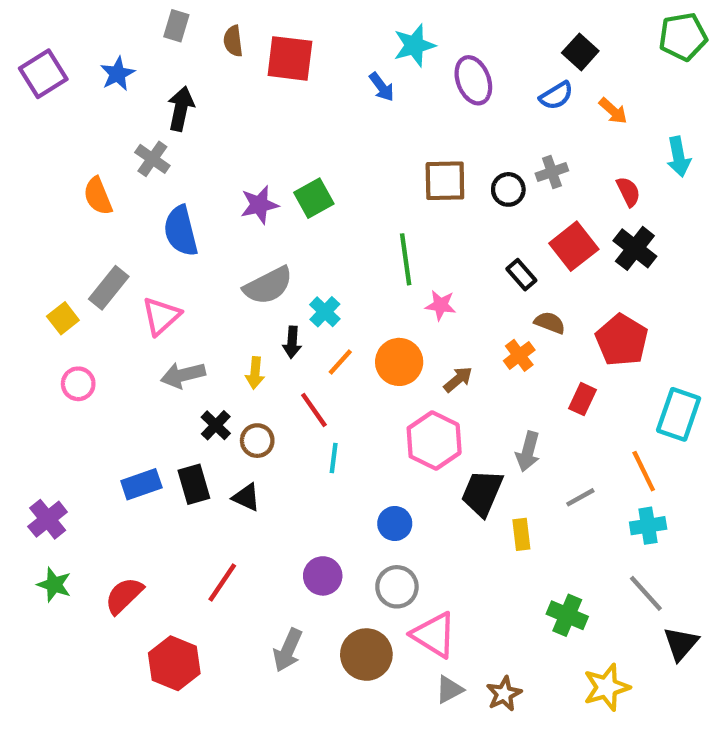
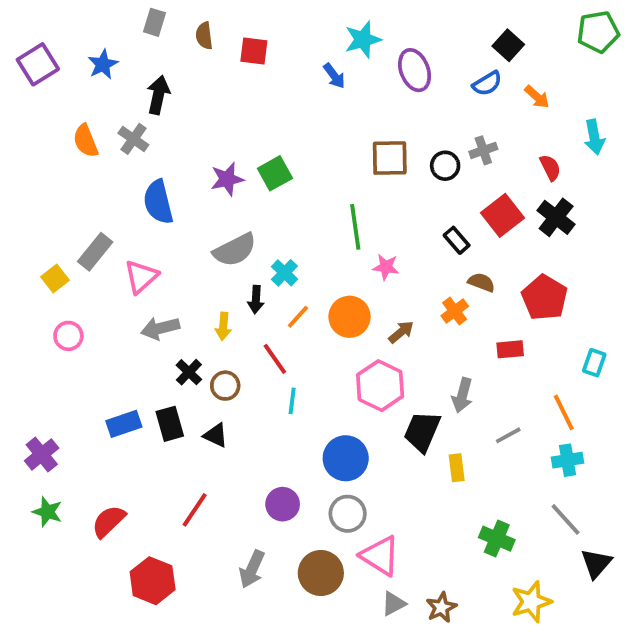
red square: (290, 58) -> (254, 51), size x0.7
orange semicircle: (98, 196) -> (86, 141), moved
red rectangle: (583, 399) -> (510, 349), turned 60
cyan rectangle: (679, 414) -> (594, 363), size x0.6
blue circle: (395, 524) -> (346, 458), size x1.5

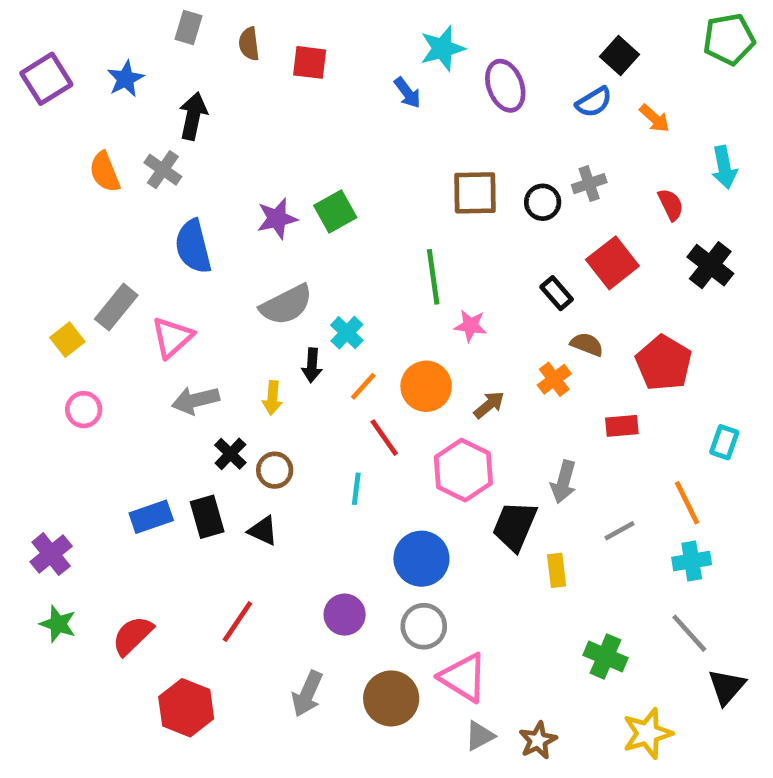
black cross: (556, 217) -> (710, 265), moved
red line: (275, 359) -> (384, 438), moved

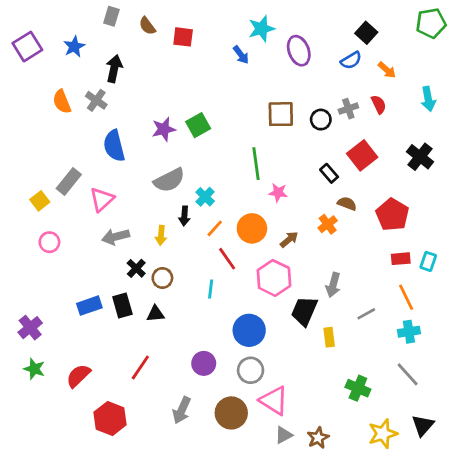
brown semicircle: (249, 44) -> (147, 26), turned -30
red semicircle: (671, 205) -> (379, 104), moved
red rectangle: (622, 426) -> (401, 259), moved
black triangle: (263, 531) -> (155, 314), turned -30
black triangle: (727, 687) -> (423, 425), moved

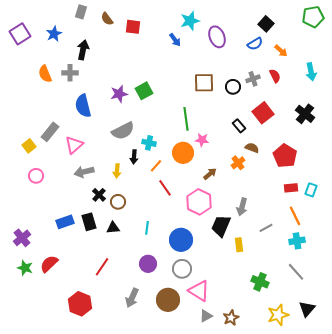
gray cross: (96, 100) -> (70, 73), turned -35
cyan cross: (205, 197) -> (149, 143), turned -32
orange circle: (252, 228) -> (183, 153), moved
cyan line: (211, 289) -> (147, 228), moved
red semicircle: (78, 376) -> (49, 264), moved

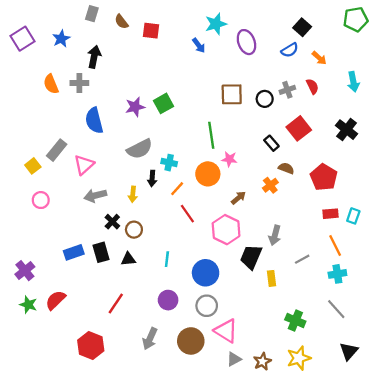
yellow star: (278, 315) -> (299, 358), moved

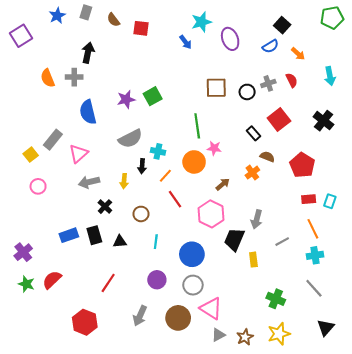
blue star: (61, 39) -> (57, 16), moved
brown circle: (134, 230) -> (141, 214), moved

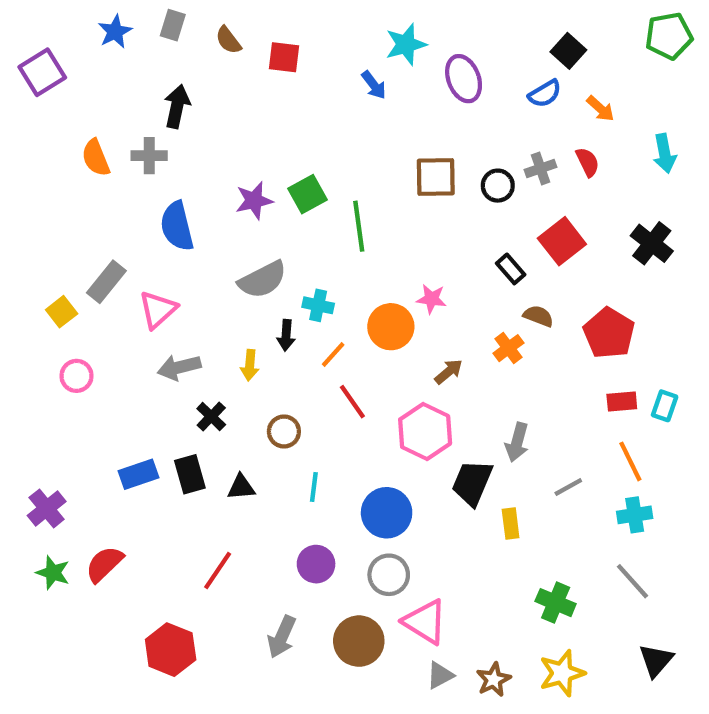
green line: (197, 126) -> (359, 226), moved

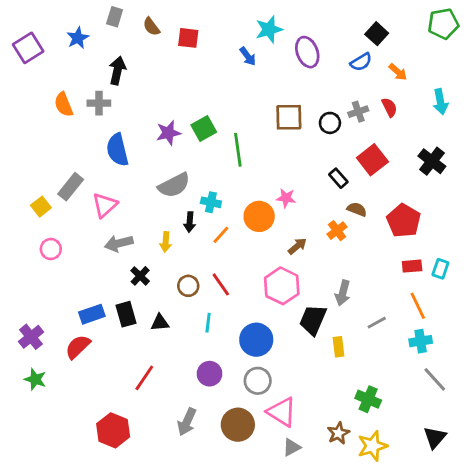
blue star: (115, 32) -> (78, 38), moved
red line: (352, 402) -> (221, 284), moved
red semicircle: (104, 564) -> (78, 347), moved
gray line: (633, 581) -> (435, 379), moved
brown star: (494, 680) -> (338, 433), moved

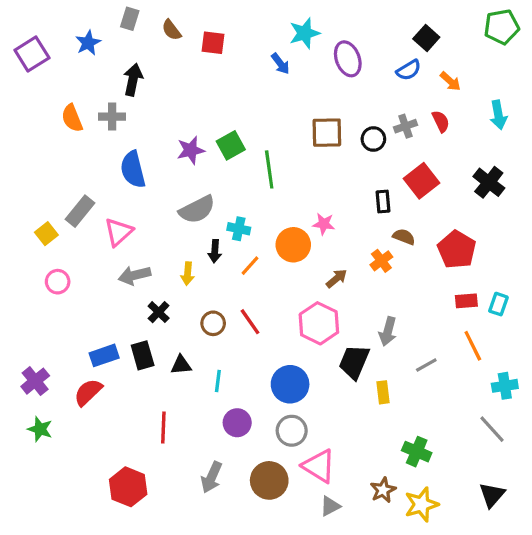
black rectangle: (338, 178) -> (383, 202), turned 36
cyan line: (208, 323) -> (218, 381), moved
cyan cross: (421, 341) -> (505, 386), moved
red line: (144, 378) -> (163, 428), turned -32

